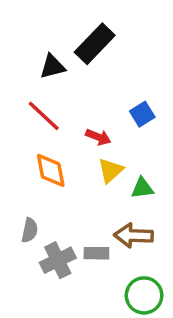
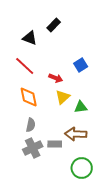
black rectangle: (95, 44) -> (54, 25), size x0.6
black triangle: (52, 67) -> (30, 38), turned 35
gray semicircle: (30, 230) -> (31, 125), moved

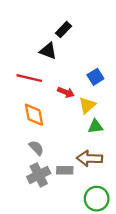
black triangle: (30, 38) -> (48, 51), moved
red line: (25, 66) -> (29, 78), turned -30
yellow triangle: (63, 97) -> (87, 105), moved
gray semicircle: (31, 125) -> (36, 148), turned -56

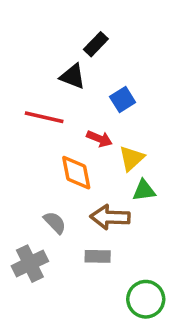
blue square: (95, 77) -> (123, 99), moved
orange diamond: (34, 115) -> (76, 173), moved
brown arrow: (90, 158) -> (110, 217), moved
gray cross: (39, 175) -> (30, 264), moved

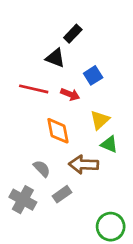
red arrow: (99, 139) -> (70, 94), moved
green triangle: (144, 190) -> (109, 144), turned 30
gray rectangle: (98, 256) -> (62, 194), moved, turned -36
gray cross: (30, 264) -> (23, 200), turned -35

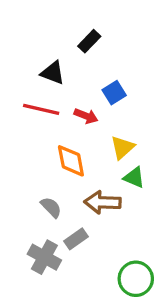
black triangle: (55, 58) -> (53, 73), moved
gray cross: (23, 200) -> (44, 257), moved

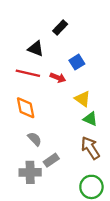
yellow triangle: (122, 148) -> (83, 99), turned -42
orange diamond: (71, 161) -> (26, 108), moved
brown arrow: (103, 202) -> (90, 148), moved, turned 55
gray cross: (44, 257) -> (30, 172), turned -30

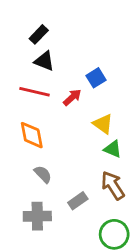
black rectangle: (60, 27) -> (39, 34), moved
red arrow: (58, 78) -> (72, 97), turned -64
gray rectangle: (51, 160) -> (78, 201), moved

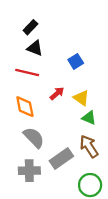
red arrow: (72, 97) -> (57, 93), moved
gray semicircle: (43, 174) -> (34, 138), size x1.5
gray rectangle: (78, 201) -> (61, 159), size x1.5

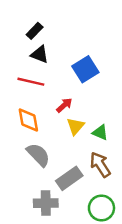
blue square: (76, 61) -> (85, 69), size x1.5
yellow triangle: (81, 98) -> (75, 126), moved, turned 35
gray cross: (29, 171) -> (46, 203), moved

